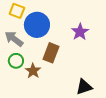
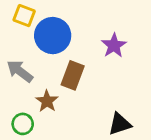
gray arrow: (14, 39) -> (20, 71), moved
green circle: (16, 61) -> (23, 124), moved

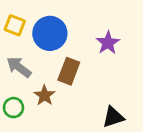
yellow square: (24, 16) -> (15, 25), moved
green circle: (23, 124) -> (13, 108), moved

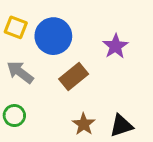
brown rectangle: (69, 71) -> (74, 77), turned 30
brown star: (44, 95) -> (84, 124), moved

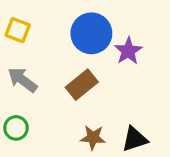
blue circle: (53, 36) -> (91, 33), moved
brown star: (84, 124) -> (93, 138), turned -30

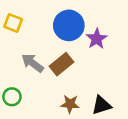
gray arrow: (22, 80) -> (33, 63), moved

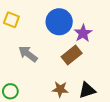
brown rectangle: (62, 64) -> (72, 55), moved
green circle: (12, 97) -> (10, 91), moved

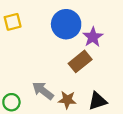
yellow square: (11, 20) -> (13, 22), turned -35
gray arrow: (28, 54) -> (43, 91), moved

